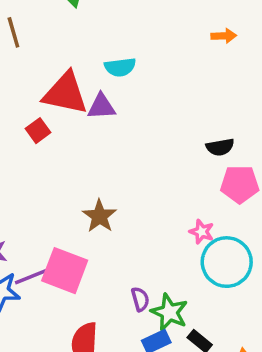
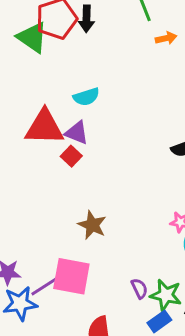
orange arrow: (224, 36) -> (166, 38), moved
purple triangle: (101, 107) -> (77, 133), turned 35
red square: (38, 131) -> (71, 156), moved

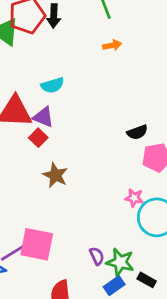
orange arrow: (166, 38) -> (112, 45), moved
brown star: (92, 225) -> (55, 175), moved

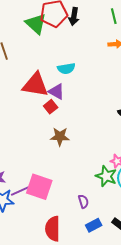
brown star: (55, 175) -> (60, 137), turned -30
green star: (120, 262) -> (106, 176), moved

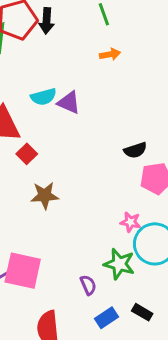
purple triangle: (56, 92) -> (69, 103), moved
green star: (106, 176) -> (119, 264), moved

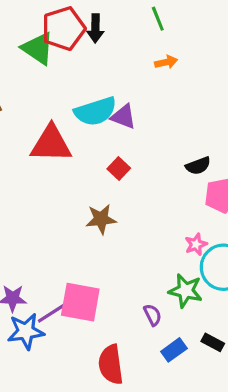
cyan semicircle: (44, 97) -> (95, 111), size x1.5
red square: (27, 154) -> (119, 168), moved
pink star: (130, 222) -> (196, 244), turned -30

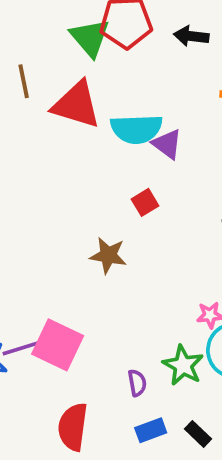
black arrow: (95, 28) -> (191, 36), moved, turned 80
red triangle: (51, 144) -> (76, 105), moved

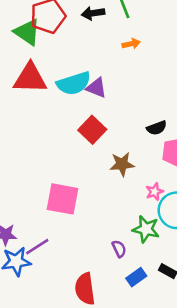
red square: (145, 202) -> (92, 130), size x1.5
brown star: (108, 255) -> (122, 164), moved
pink square: (58, 345) -> (62, 199), moved

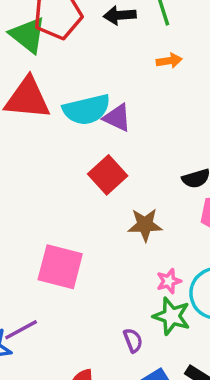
pink star: (155, 192) -> (169, 281), moved

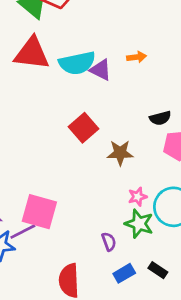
orange arrow: (169, 61) -> (137, 57), moved
red square: (108, 175) -> (84, 128), moved
pink square: (60, 267) -> (39, 212), moved

